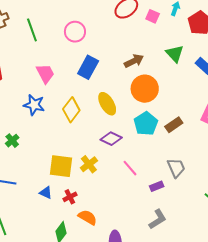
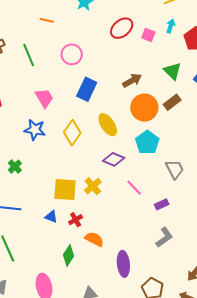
brown rectangle: (174, 125) -> (172, 102), moved
gray trapezoid: (176, 168) -> (175, 169), moved

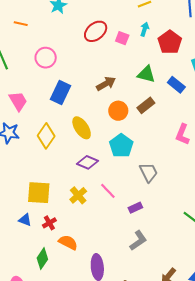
green triangle: (172, 71) -> (146, 74), turned -30
orange circle: (144, 108) -> (118, 111), size x0.7
yellow cross: (93, 186) -> (78, 195), moved

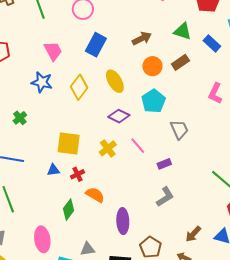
blue triangle: (25, 220) -> (53, 170), turned -32

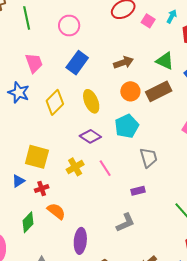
brown rectangle: (180, 62) -> (159, 91), size x1.4
purple rectangle: (164, 164) -> (138, 191), moved
blue triangle: (53, 170) -> (18, 181), turned -32

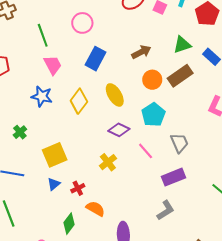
green line: (27, 18) -> (43, 35), moved
green triangle: (165, 61) -> (182, 45), turned -36
yellow square: (37, 157) -> (55, 155), moved, turned -30
pink line: (105, 168) -> (146, 151), moved
purple rectangle: (138, 191) -> (173, 177), size x1.6

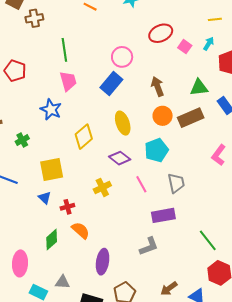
pink circle: (82, 23) -> (122, 57), moved
brown arrow: (141, 52) -> (157, 86), turned -96
yellow diamond: (79, 101) -> (84, 137), moved
blue triangle: (54, 184) -> (45, 198), turned -48

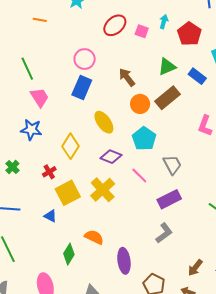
yellow square: (52, 170) -> (68, 193), moved
yellow cross: (102, 187) -> (103, 190), size x1.4
red cross: (67, 207) -> (49, 172), moved

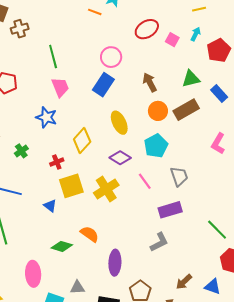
orange line: (40, 20) -> (95, 12), moved
green diamond: (69, 254) -> (62, 246), turned 65

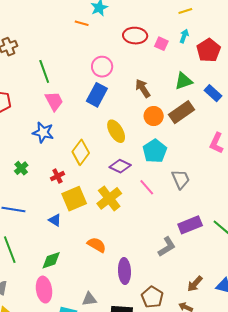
red ellipse: (147, 29) -> (135, 36), turned 40
purple rectangle: (170, 210) -> (190, 225), moved
green diamond: (62, 246) -> (51, 260), moved, turned -30

